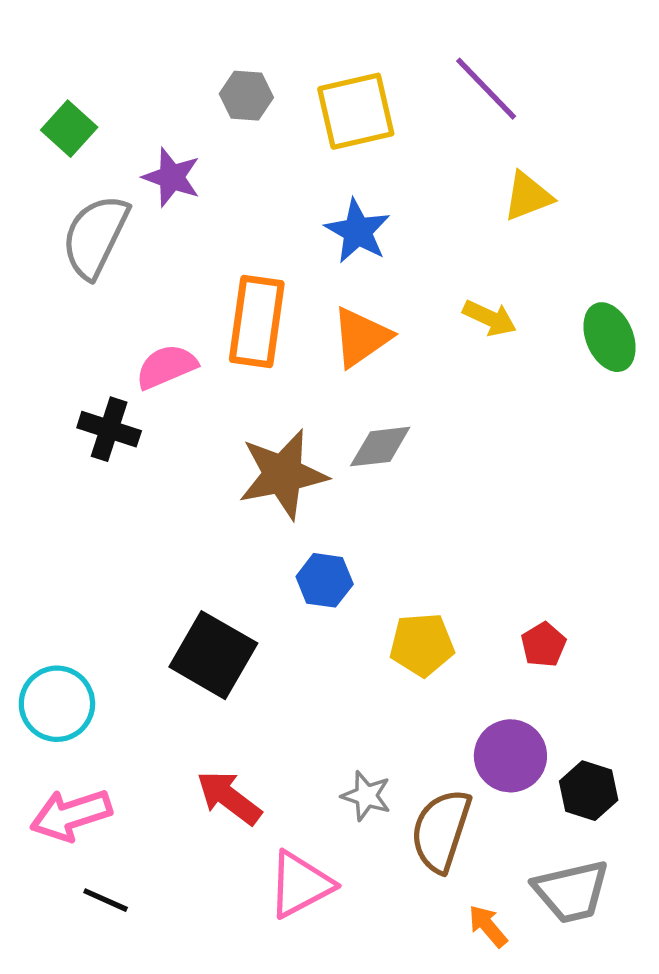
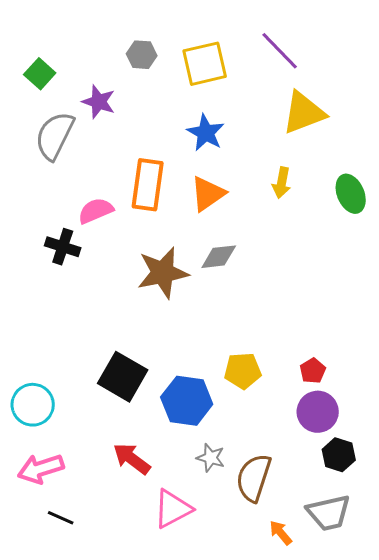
yellow triangle: (528, 196) -> (304, 113), size x1.5
yellow arrow: (490, 318) -> (282, 183), turned 76
blue hexagon: (325, 580) -> (187, 401), moved, size x1.6
purple circle: (510, 756) -> (318, 412), moved

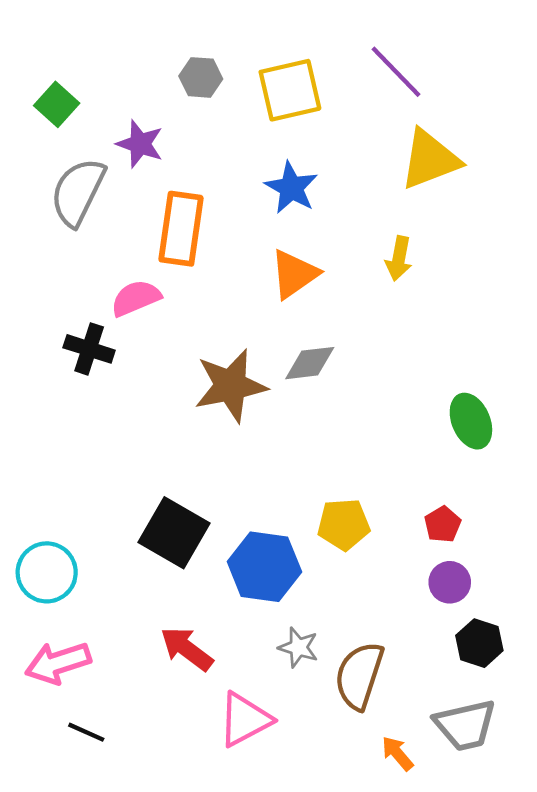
orange rectangle: (148, 185) -> (181, 229), moved
green ellipse: (351, 194) -> (471, 421), moved
purple circle: (318, 412) -> (450, 582), size x0.7

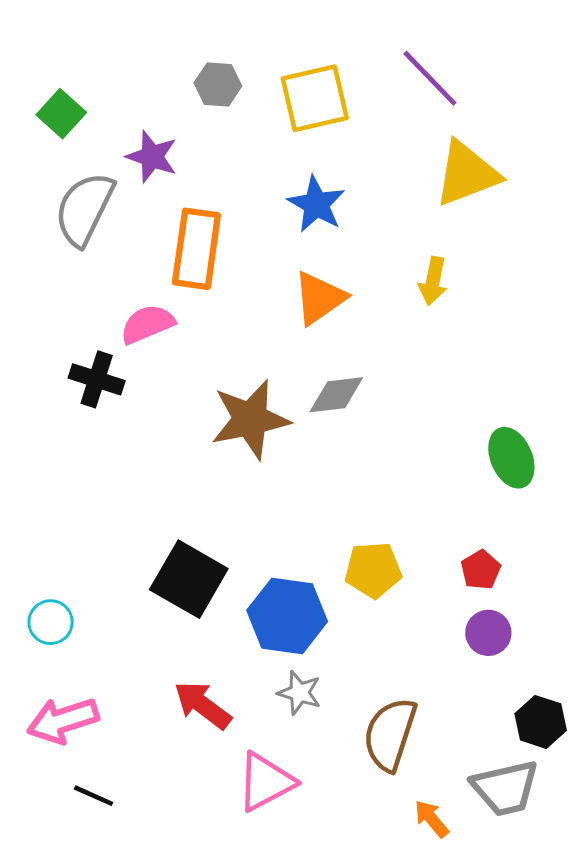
cyan circle: (47, 572) -> (51, 622), size x0.7
black hexagon: (479, 643) -> (541, 722), moved
gray star: (298, 647) -> (299, 693), moved

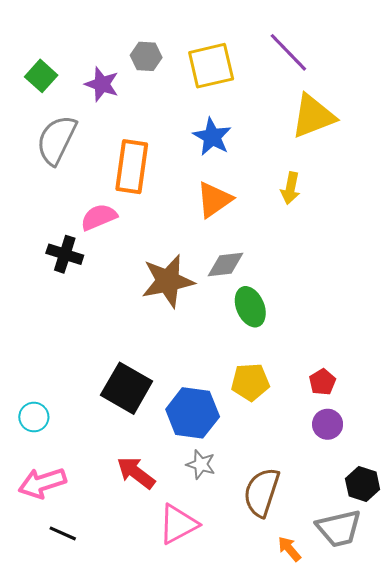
purple star: (152, 157) -> (102, 84), moved
green ellipse: (511, 458) -> (250, 307), moved

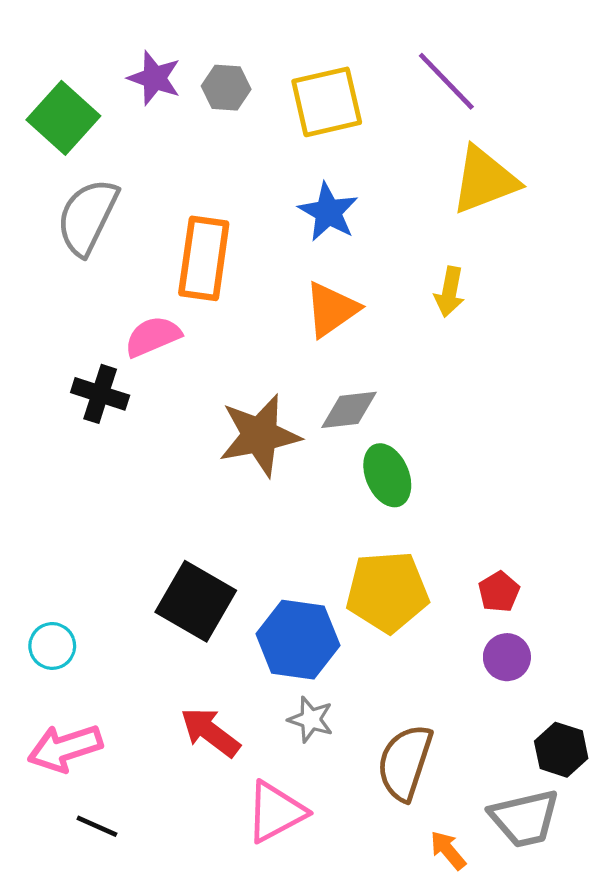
green square: (41, 76) -> (63, 118), size x1.4
purple star: (102, 84) -> (154, 78), moved
yellow pentagon: (250, 382) -> (387, 592), size x1.4

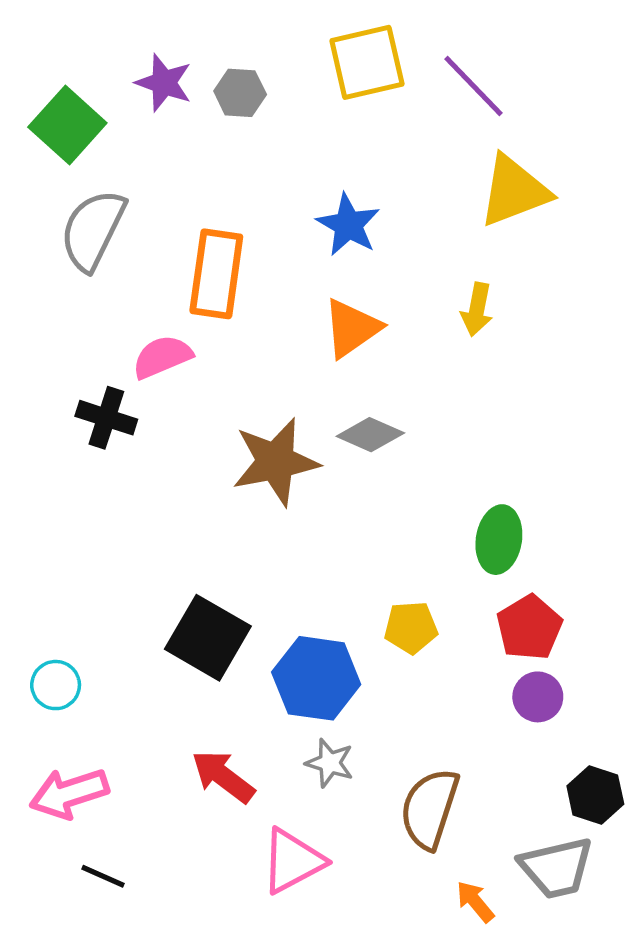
yellow square: (327, 102) -> (367, 62), moved
gray diamond: (349, 410) -> (370, 435), turned 30
green ellipse: (387, 475) -> (499, 540), moved, turned 32
yellow pentagon: (387, 592) -> (411, 628), size x0.6
red pentagon: (499, 592) -> (529, 628), size x1.5

